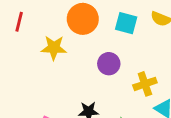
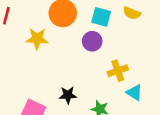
purple circle: (109, 64) -> (92, 41), moved

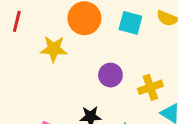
purple circle: (92, 41) -> (110, 75), moved

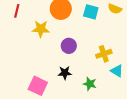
purple circle: (110, 75) -> (69, 46), moved

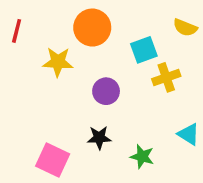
cyan square: (91, 12) -> (144, 50), moved, turned -35
yellow cross: (104, 54) -> (166, 77), moved

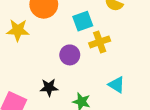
purple circle: (106, 91) -> (70, 55), moved

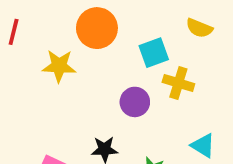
yellow cross: (100, 42) -> (178, 83), turned 36

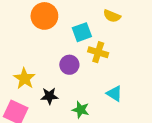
yellow star: (59, 66) -> (24, 78), moved, turned 30

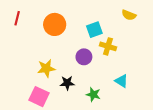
orange circle: (44, 16) -> (55, 24), moved
yellow semicircle: (112, 16) -> (129, 15), moved
yellow star: (24, 78) -> (46, 68), turned 30

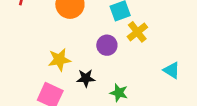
yellow cross: (108, 46) -> (137, 32), turned 35
cyan triangle: (122, 81) -> (172, 70), moved

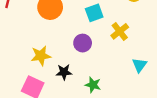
yellow cross: (137, 32) -> (120, 31), moved
cyan triangle: (172, 70) -> (139, 65), turned 35

